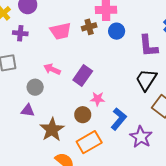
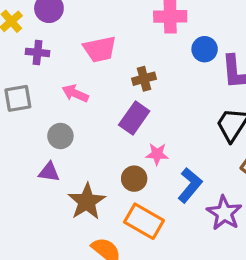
brown cross: (89, 27) -> (144, 79), moved
blue circle: (117, 31) -> (205, 49), moved
pink arrow: (52, 69) -> (75, 93), moved
orange rectangle: (89, 142) -> (144, 221), turned 60

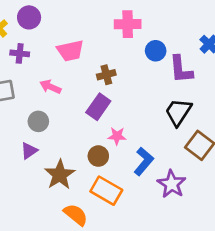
purple triangle: (49, 172) -> (29, 151), turned -42

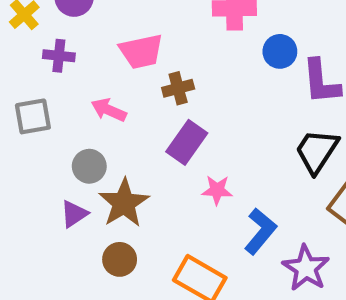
brown cross: (106, 75) -> (178, 88), moved
brown circle: (98, 156) -> (120, 259), moved
brown star: (60, 175) -> (124, 203), moved

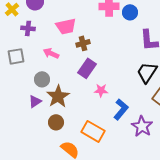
blue circle: (280, 51) -> (130, 12), moved

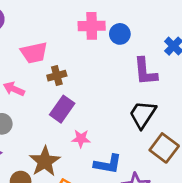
brown star: (58, 96) -> (45, 161), moved
blue L-shape: (121, 109) -> (108, 164), turned 60

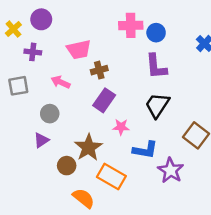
purple L-shape: (145, 72) -> (156, 66), moved
black trapezoid: (143, 114) -> (157, 105), moved

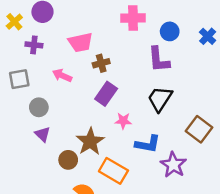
blue circle: (156, 33) -> (170, 31), moved
gray circle: (50, 114) -> (39, 107), moved
purple triangle: (41, 140) -> (42, 134), turned -42

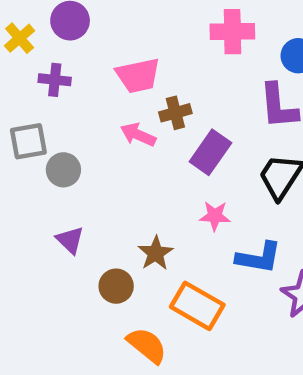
pink arrow: (62, 75) -> (138, 135), moved
purple rectangle: (106, 94) -> (210, 152), moved
gray circle: (39, 107) -> (63, 170), moved
brown star: (90, 142) -> (156, 253), size x0.7

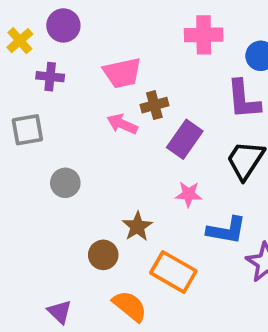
gray circle: (63, 170) -> (65, 183), moved
purple triangle: (70, 240) -> (60, 312), moved

